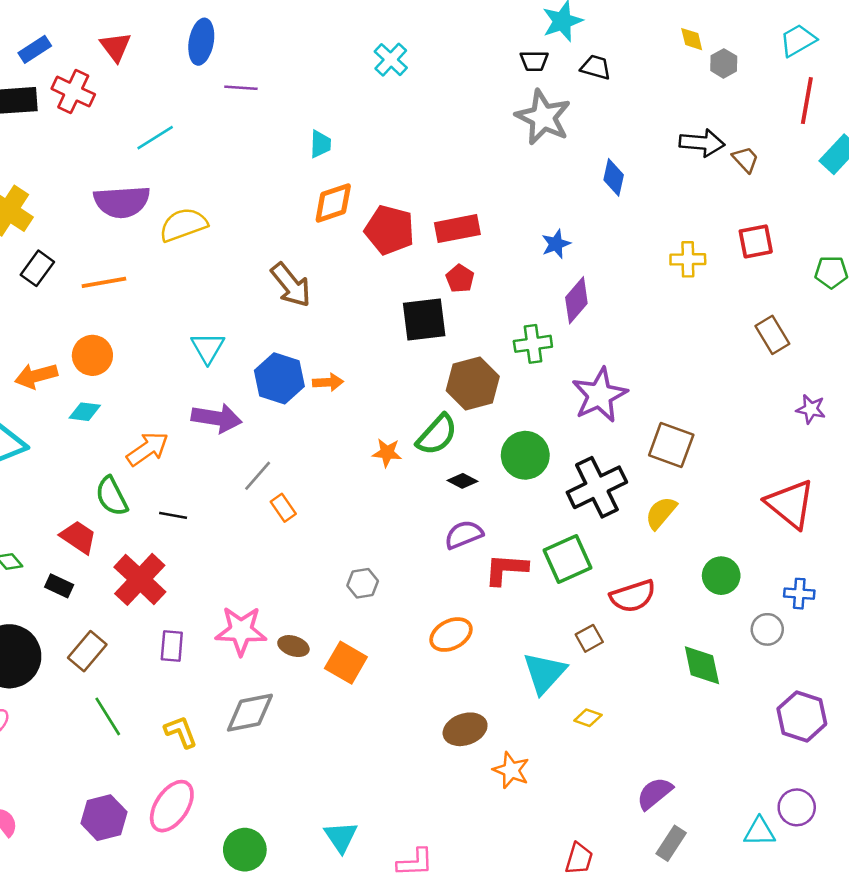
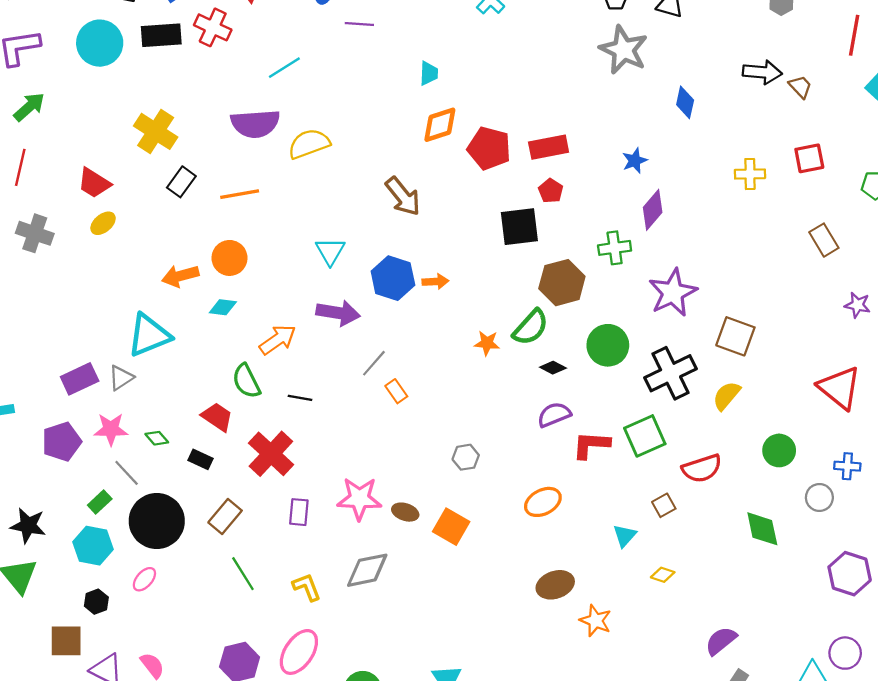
cyan triangle: (544, 673) -> (625, 536), size x0.6

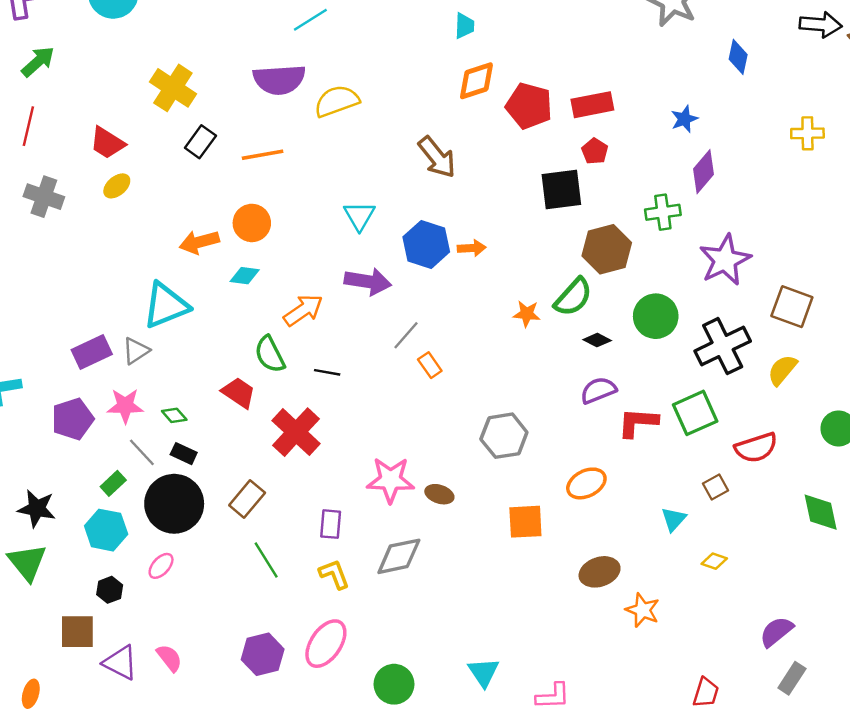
gray hexagon: (466, 457) -> (504, 436), size x1.6
black rectangle: (200, 459) -> (184, 454), moved
purple rectangle: (299, 512) -> (331, 524), moved
orange square: (451, 527) -> (525, 522), moved, turned -33

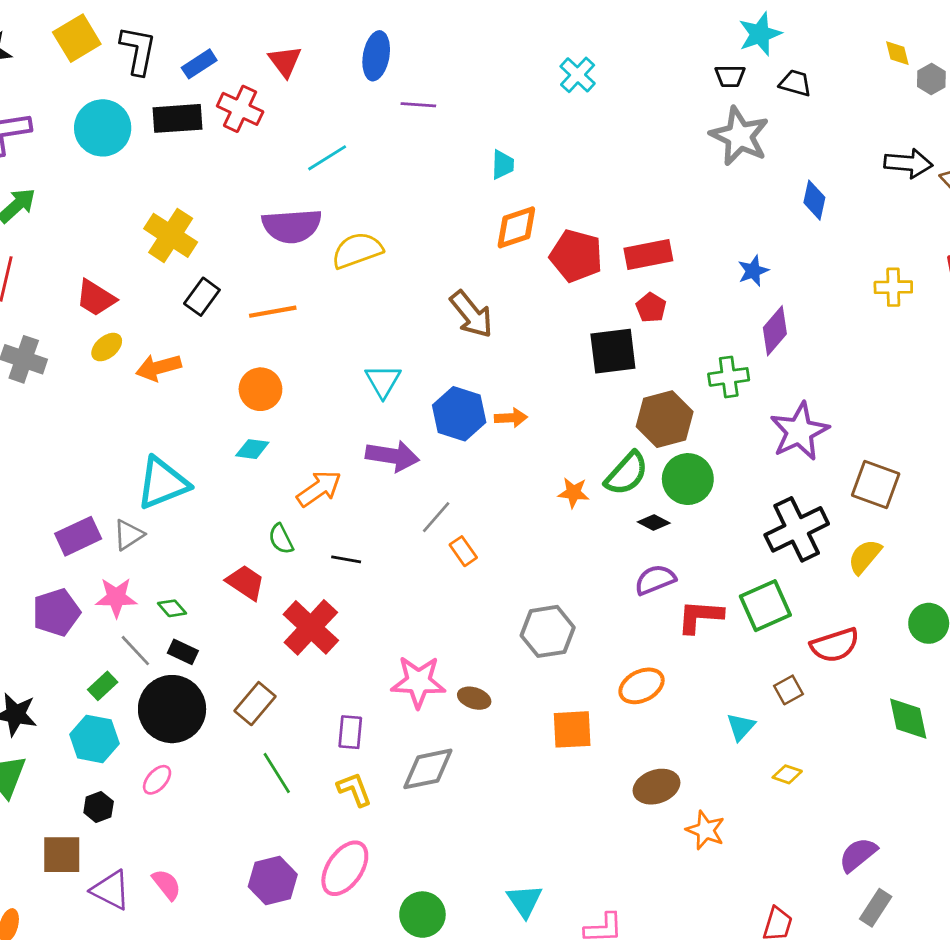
orange arrow: (199, 242) -> (158, 367), moved
green circle: (656, 316) -> (688, 479), moved
green semicircle: (270, 354) -> (281, 539), size x0.7

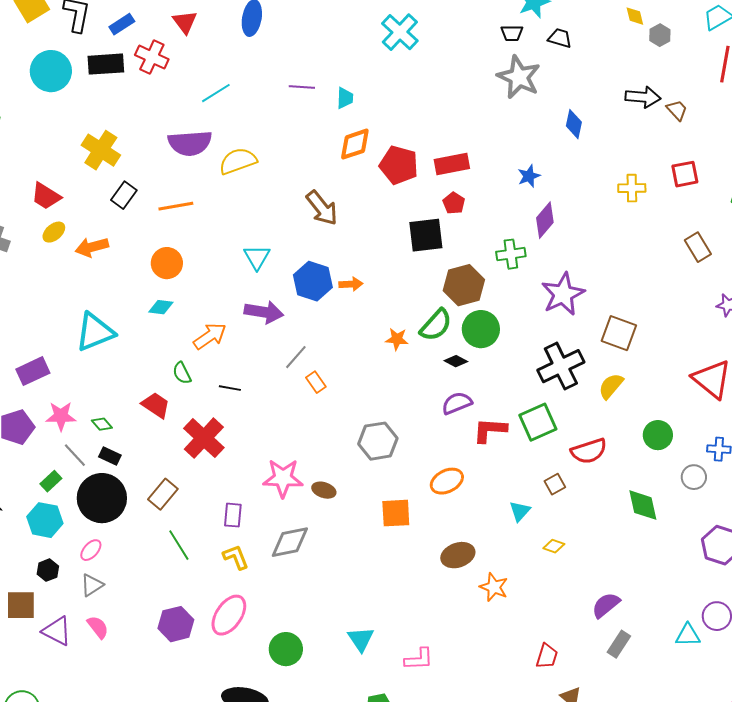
cyan cross: (578, 75) -> (400, 32), size x1.4
purple line: (418, 105) -> (302, 87), moved
gray triangle: (128, 535) -> (92, 585), moved

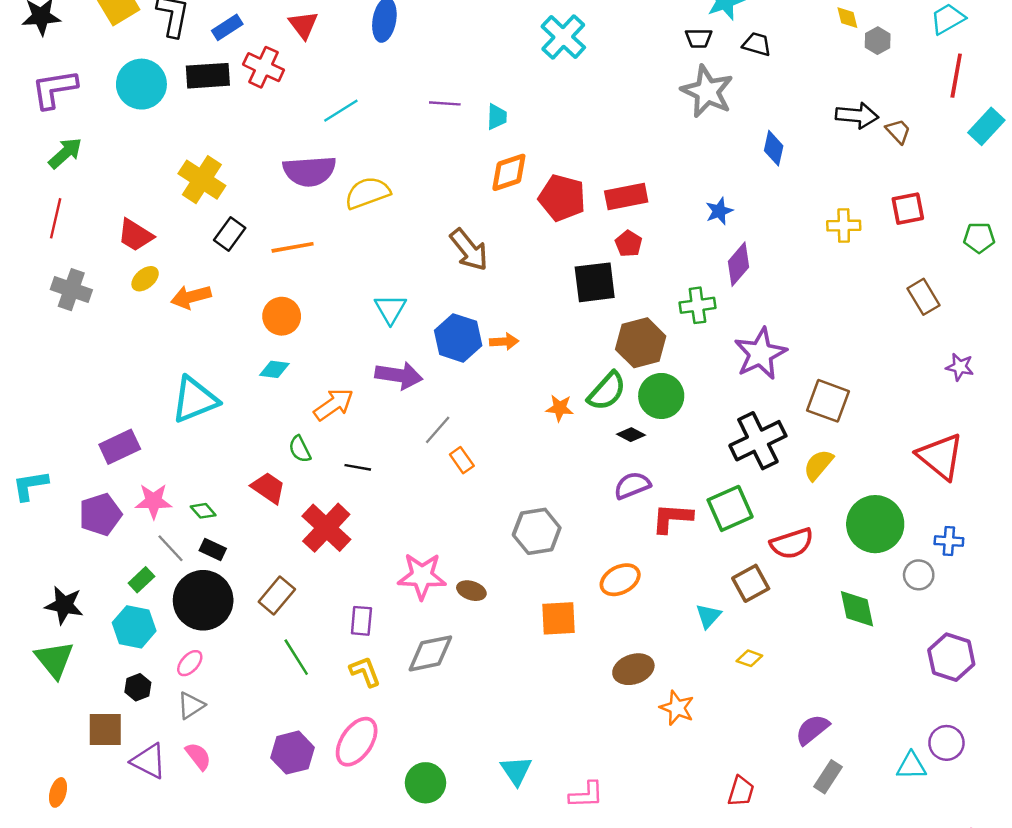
green circle: (658, 435) -> (875, 524), size x1.6
brown square: (555, 484) -> (751, 583), size x1.4

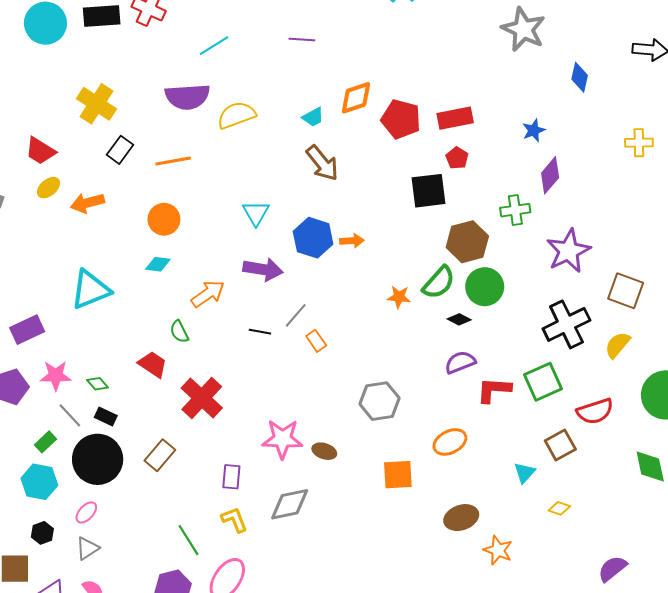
cyan trapezoid: (497, 117) -> (313, 117), moved, turned 60
black line: (358, 467) -> (260, 332), moved
green line: (296, 657) -> (188, 540), moved

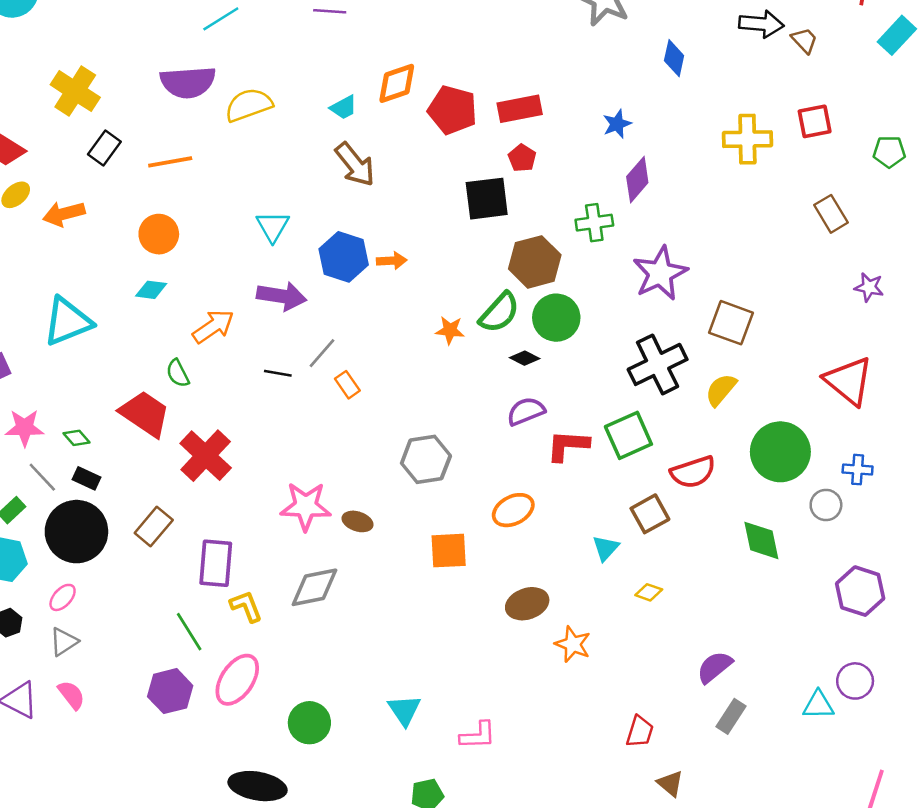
yellow cross: (639, 143) -> (747, 139), size x1.4
red trapezoid: (153, 364) -> (145, 414), size x1.4
purple rectangle: (231, 477) -> (216, 563), moved, size x1.5

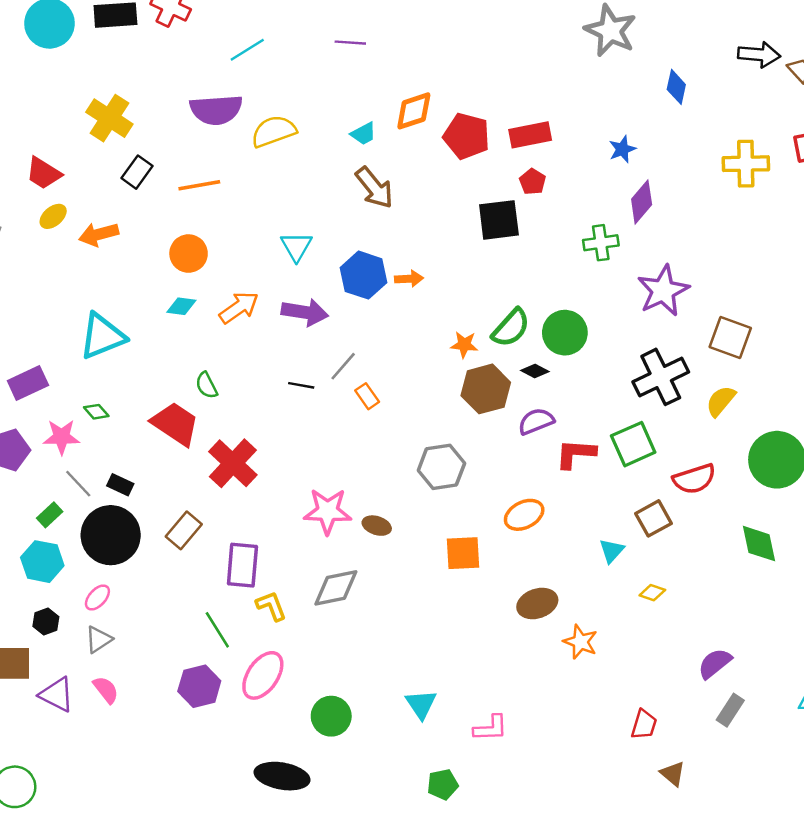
brown hexagon: (535, 262) -> (486, 389), moved
orange arrow: (213, 326) -> (239, 307), moved
green diamond: (76, 438) -> (96, 412), moved

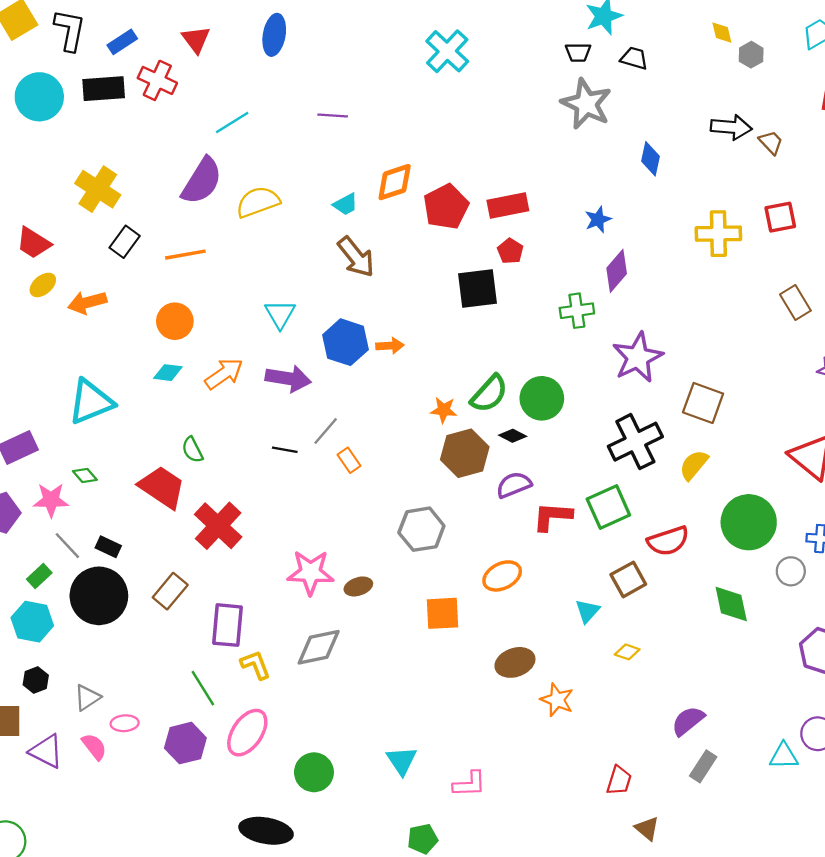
purple semicircle: (216, 110) -> (202, 181), turned -54
red pentagon: (467, 136) -> (446, 207), turned 30
brown ellipse: (377, 526) -> (358, 586), turned -36
pink ellipse: (97, 597) -> (125, 723), moved, turned 44

